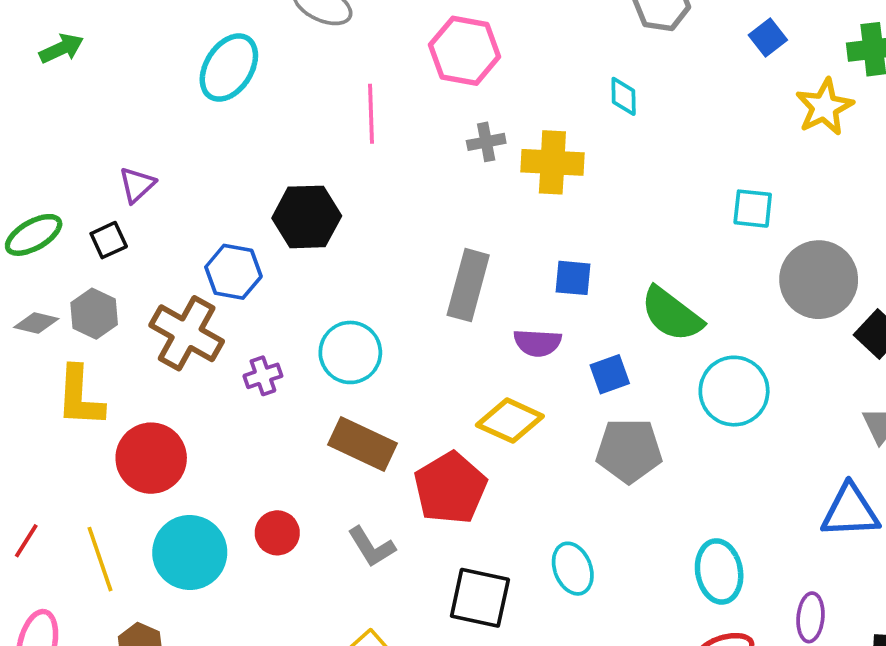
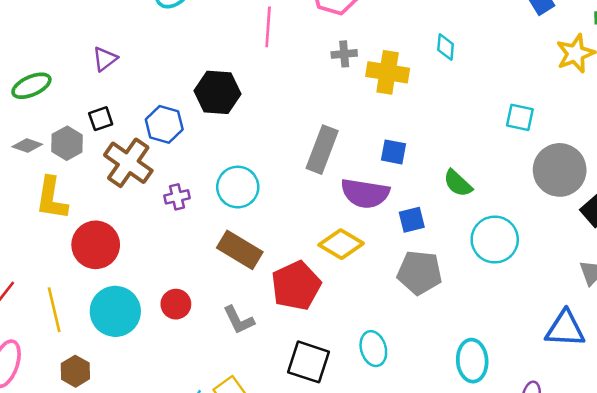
cyan diamond: (624, 96) -> (446, 47), moved
black square: (109, 240) -> (101, 119), moved
green semicircle: (672, 314) -> (458, 183), size x0.7
purple semicircle: (538, 343) -> (365, 193), size x1.5

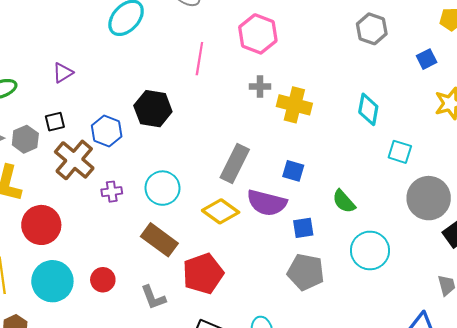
cyan diamond: (446, 47) -> (368, 109), moved, size x1.4
yellow diamond: (341, 244) -> (221, 211), moved

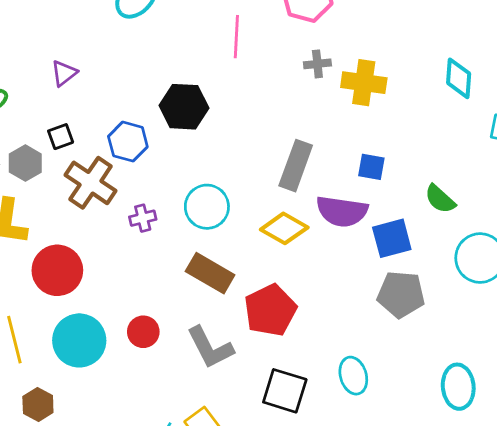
blue square: (303, 228) -> (392, 238), size x1.4
gray L-shape: (153, 298) -> (210, 348), size x1.4

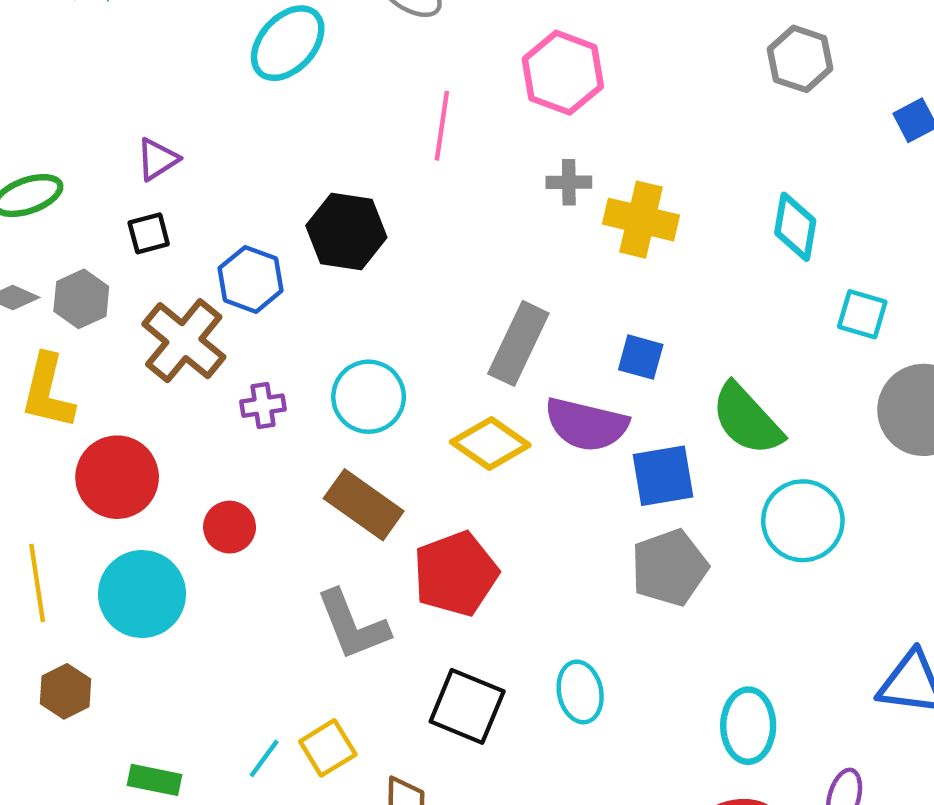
black square: (61, 137) -> (149, 233), moved
green semicircle: (440, 199) -> (747, 419), size x1.5
gray pentagon: (401, 294) -> (669, 568), turned -30
red circle: (143, 332) -> (230, 527), moved

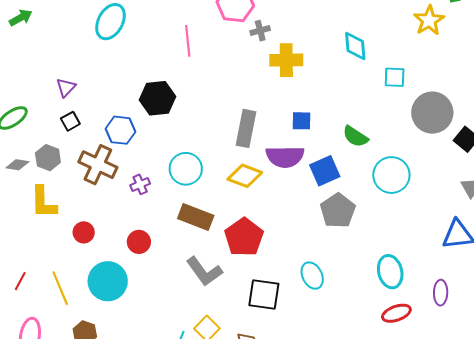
gray cross: (569, 182) -> (260, 31), moved
green semicircle: (747, 419) -> (355, 136), size x0.7
red circle: (117, 477) -> (84, 232), size x0.6

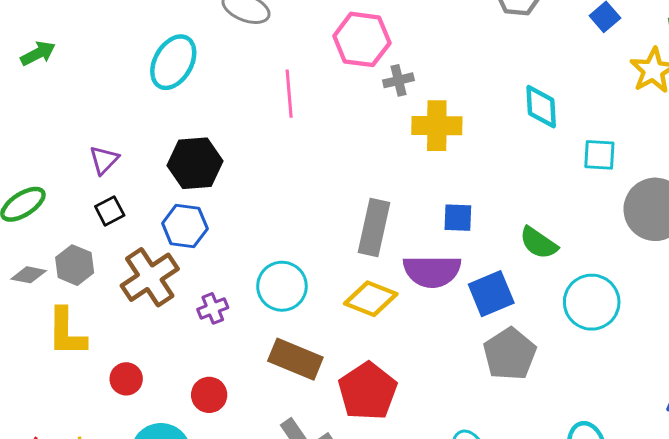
black hexagon: (157, 98) -> (195, 163), moved
brown cross: (98, 165) -> (150, 277), turned 30

